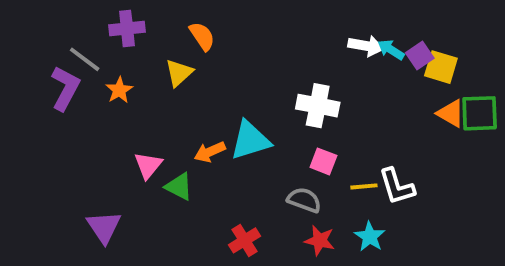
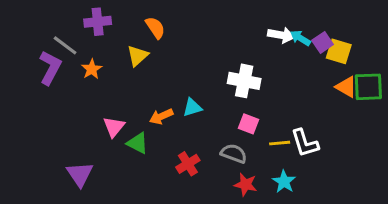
cyan triangle: (250, 140) -> (192, 108), size x0.6
red cross: (244, 240) -> (188, 164), moved

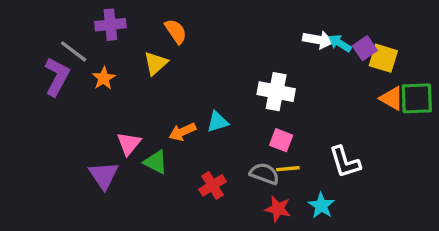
yellow line: (280, 143) -> (288, 169), moved
purple triangle: (80, 174) -> (104, 175), moved

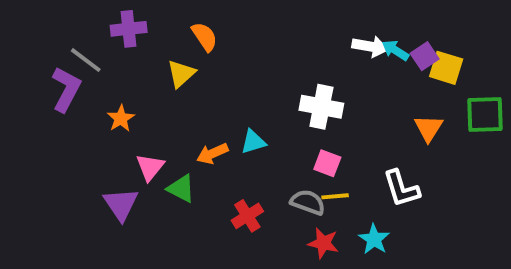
orange star: (104, 78) -> (121, 118), moved
orange triangle: (392, 98) -> (429, 128), moved, turned 32

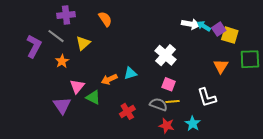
gray line: (86, 60) -> (56, 36), moved
yellow triangle: (181, 74) -> (83, 43), moved
white cross: (321, 107) -> (166, 55), turned 30

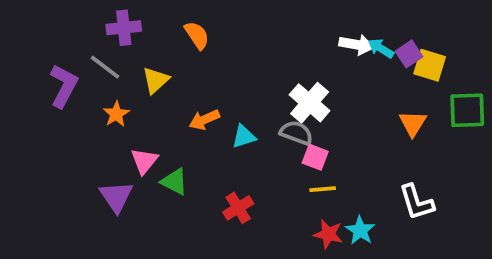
orange arrow: (109, 79) -> (204, 120), moved
white L-shape: (207, 97) -> (417, 202), moved
gray semicircle: (158, 104) -> (296, 133), moved
red star: (167, 126) -> (328, 234), moved

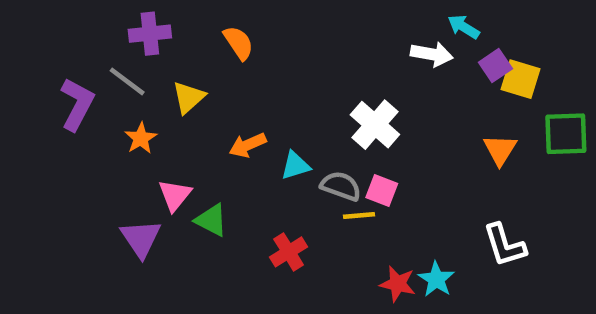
cyan arrow: (381, 48) -> (464, 27), moved
gray semicircle: (296, 133) -> (341, 186), moved
yellow line: (323, 189) -> (359, 216), moved

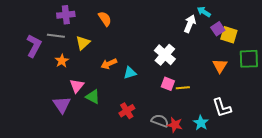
white arrow: (432, 54) -> (190, 24), turned -78
gray line: (127, 81) -> (56, 36), turned -30
gray semicircle: (341, 186) -> (160, 121), moved
yellow line: (359, 216) -> (183, 88), moved
cyan star: (436, 279) -> (201, 123), moved

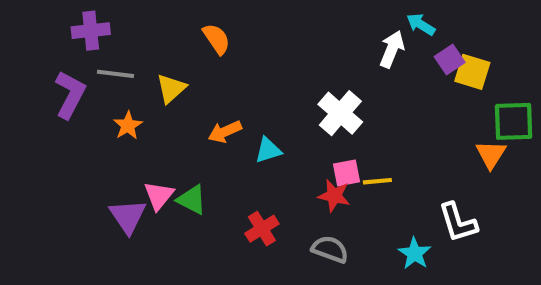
purple cross: (66, 15) -> (91, 31), moved
orange triangle: (220, 66) -> (491, 154), moved
pink square: (168, 84) -> (346, 173), turned -32
pink triangle: (77, 86) -> (159, 196), moved
red star: (175, 125) -> (334, 196), moved

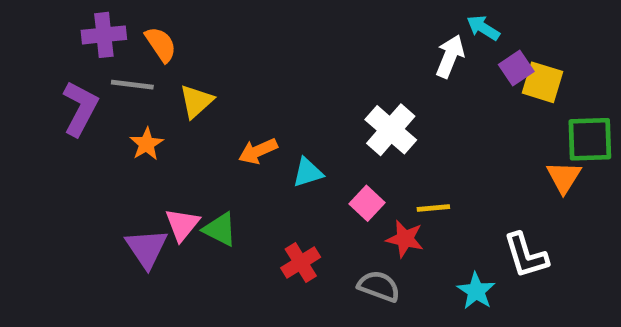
orange semicircle: (217, 39) -> (161, 44), moved
pink square: (346, 173) -> (367, 203), moved, turned -36
red star: (334, 196) -> (405, 239), moved

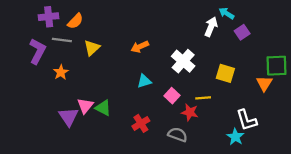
orange semicircle: (161, 44) -> (75, 21), turned 78
yellow square: (542, 82) -> (225, 73), moved
orange star: (147, 144) -> (61, 72), moved
orange arrow: (258, 151) -> (140, 47), moved
cyan star: (476, 291) -> (235, 137), moved

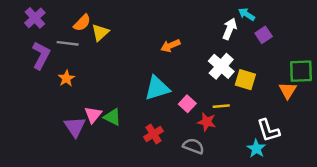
purple cross: (49, 17) -> (35, 18), moved, turned -36
orange arrow: (140, 47) -> (170, 46), moved
yellow triangle: (92, 48) -> (100, 32), moved
white cross: (183, 61) -> (221, 66), moved
cyan triangle: (144, 81) -> (157, 88), size x1.6

